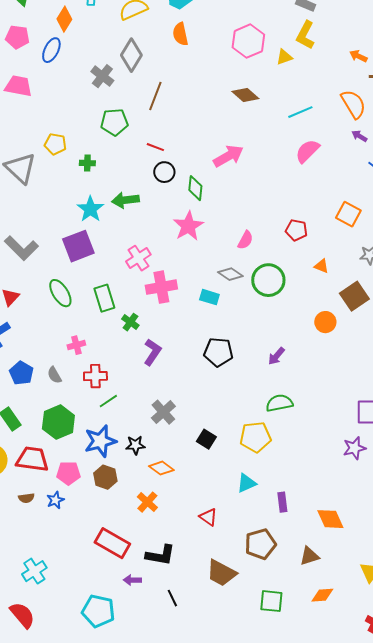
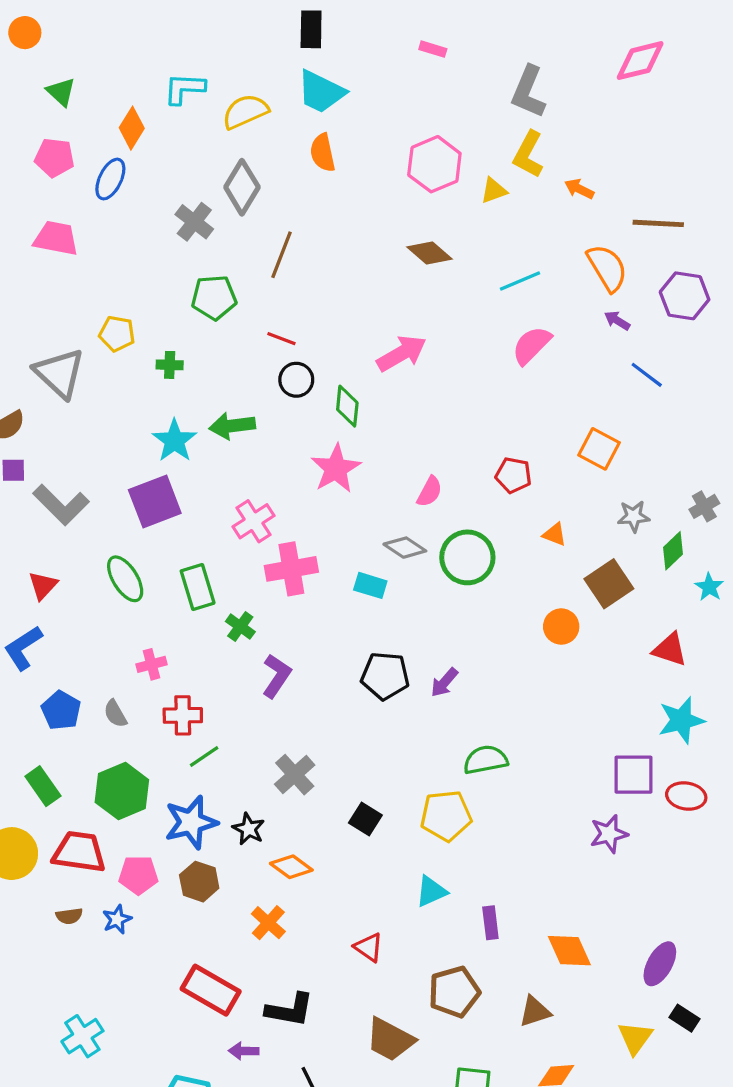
orange arrow: (358, 56) -> (579, 189), moved
purple arrow: (276, 356) -> (444, 682), moved
black star: (135, 445) -> (249, 829), turned 30

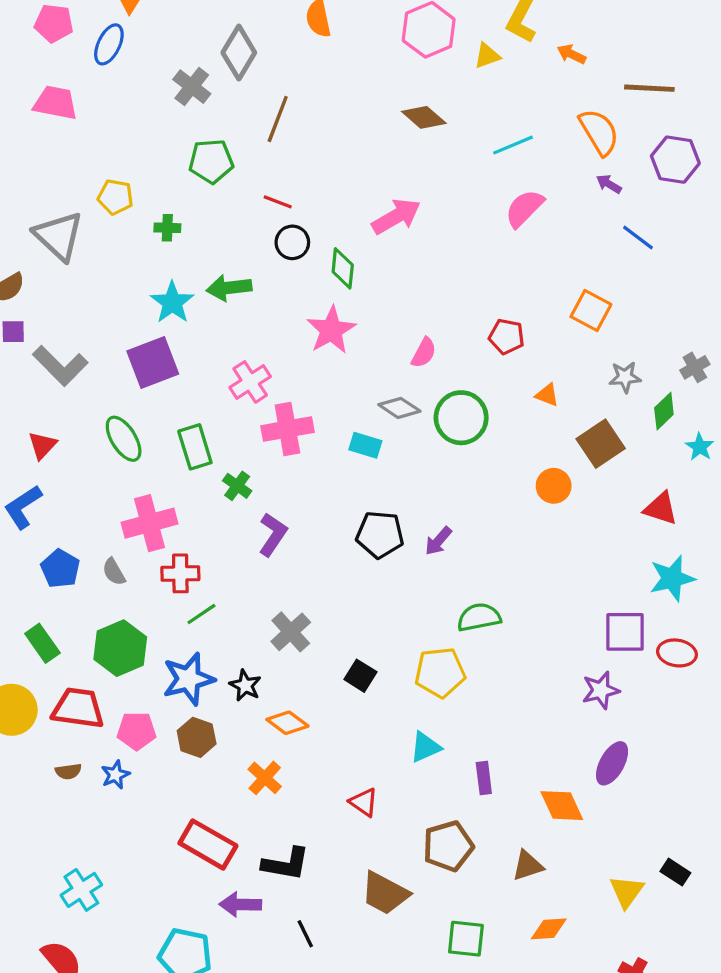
pink cross: (152, 664) -> (150, 523), size x1.8
purple ellipse: (660, 964) -> (612, 763), moved
purple arrow: (244, 1051) -> (240, 905), size x1.4

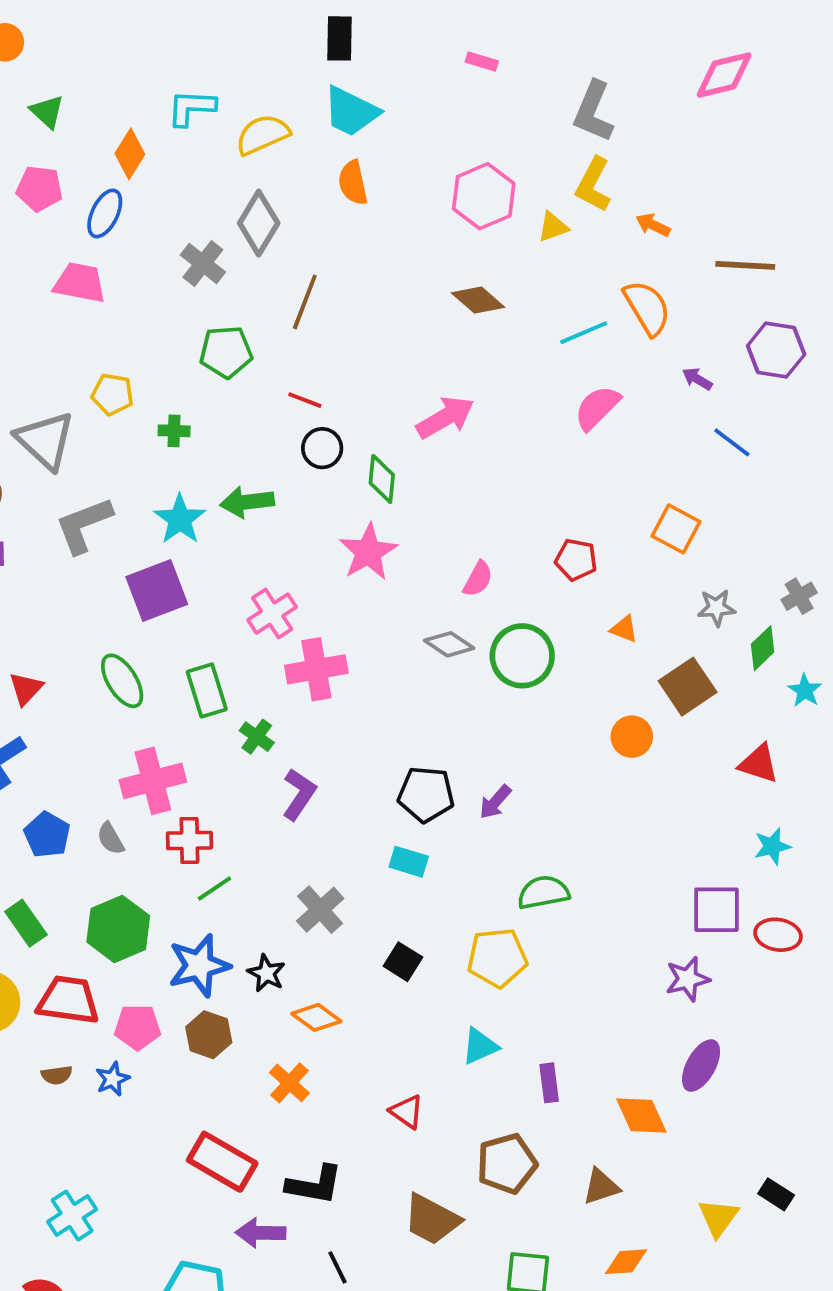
pink trapezoid: (55, 103) -> (80, 283), moved
orange semicircle: (599, 132) -> (647, 308), moved
gray L-shape: (60, 366) -> (84, 525), moved, turned 114
cyan rectangle: (365, 445) -> (409, 862), moved
cyan star: (672, 578) -> (772, 846), size x0.7

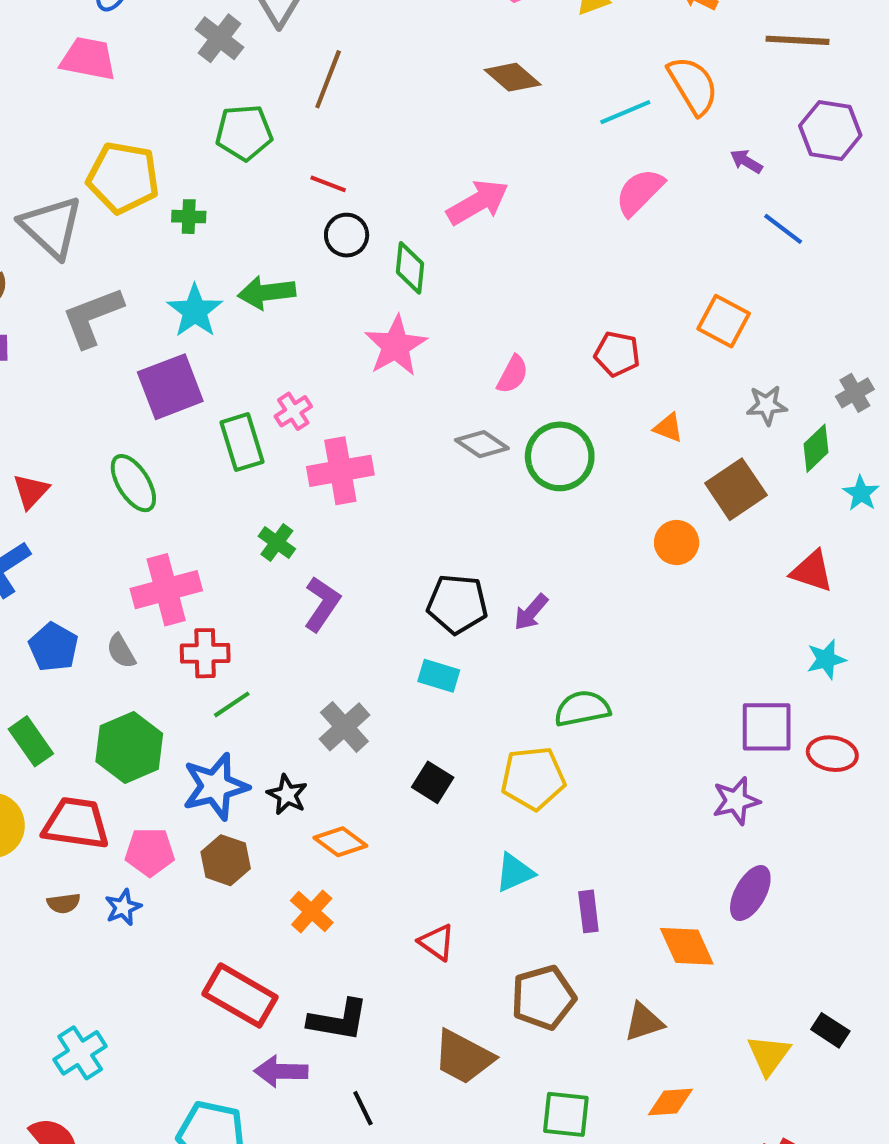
yellow pentagon: (113, 394) -> (123, 178), size x1.6
pink cross: (272, 614) -> (293, 411), size x0.7
green rectangle: (207, 690) -> (242, 442), moved

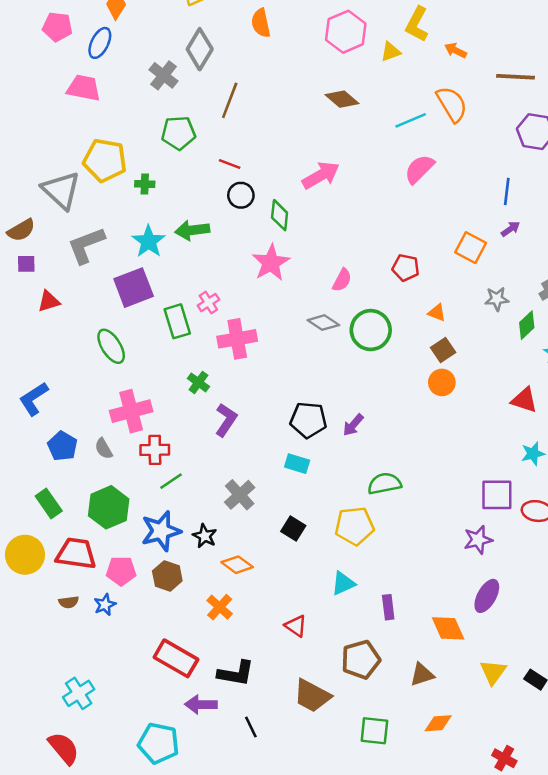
purple arrow: (746, 161) -> (511, 229), moved, turned 114
blue line: (783, 229) -> (507, 191), turned 60
brown square: (736, 489) -> (443, 350), moved, size x0.7
red triangle: (31, 491) -> (49, 301), moved, turned 30
yellow triangle: (769, 1055) -> (493, 672), moved

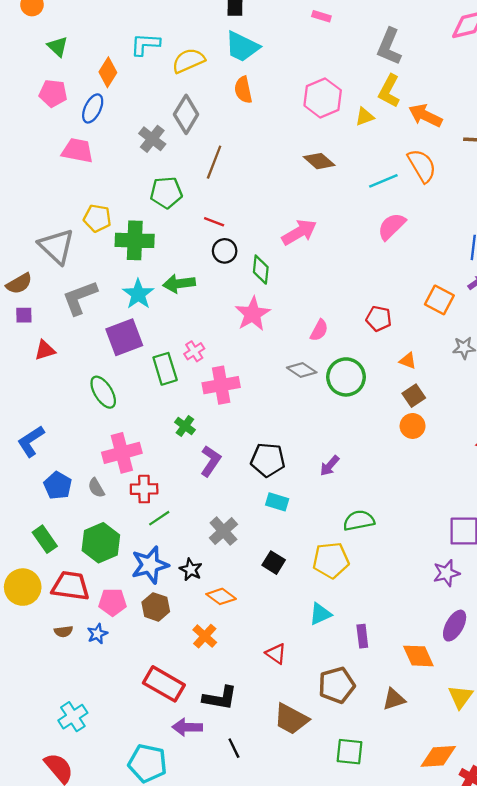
orange arrow: (456, 50) -> (425, 115), size x1.6
yellow pentagon: (105, 160) -> (97, 218), size x0.7
green cross: (145, 184) -> (135, 240), size x2.0
black pentagon: (308, 420) -> (268, 460), moved
orange diamond: (438, 723) -> (438, 756), moved, size x1.4

